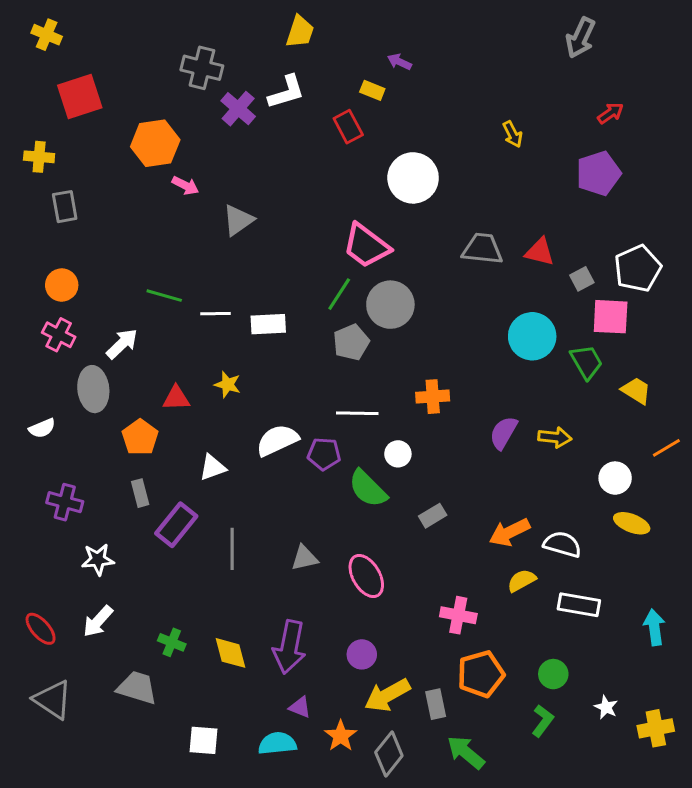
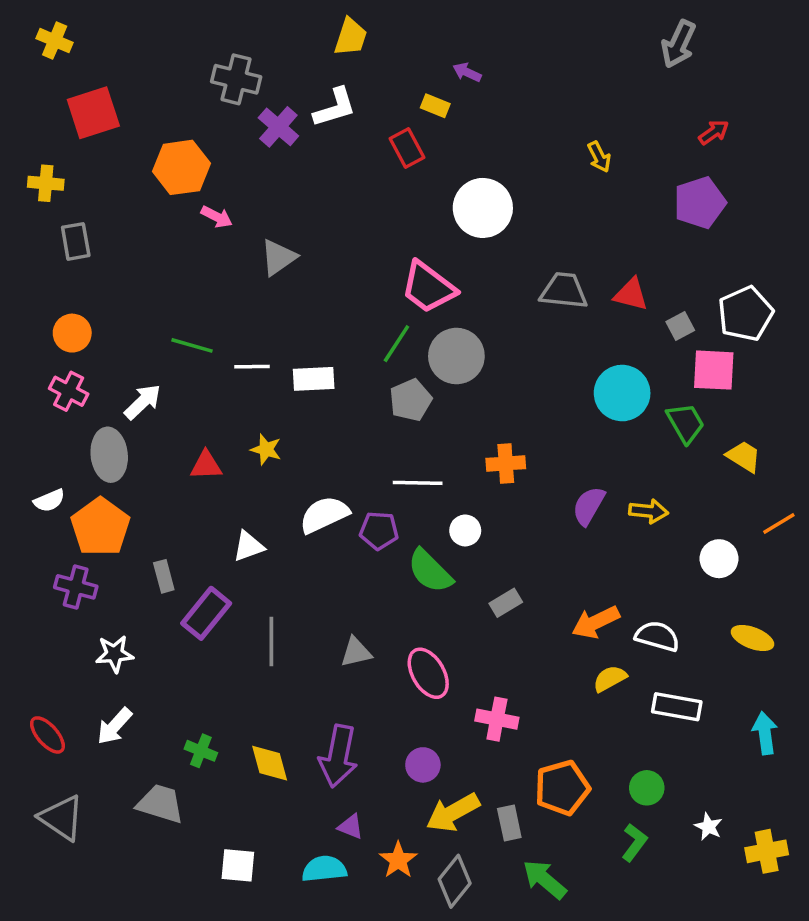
orange pentagon: (140, 437) -> (100, 527), moved, size x1.4
yellow ellipse: (632, 523) -> (753, 638), moved
pink cross: (458, 615) -> (497, 719), moved

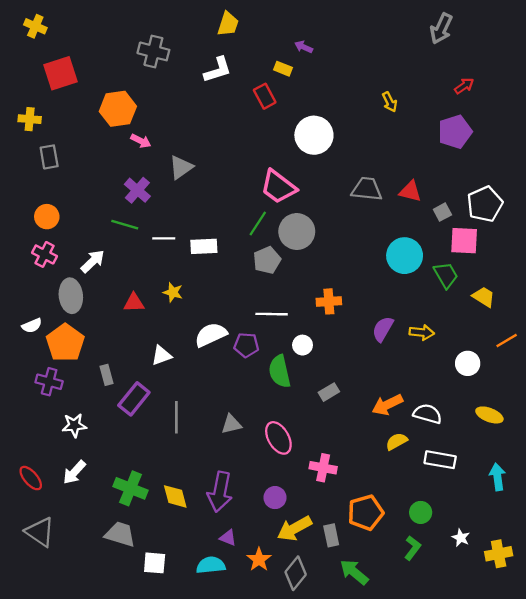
purple cross: (278, 127) -> (137, 190), moved
green semicircle: (430, 571) -> (280, 371), turned 32
green cross: (201, 751) -> (130, 488), size x1.6
gray trapezoid: (160, 804) -> (120, 534), moved

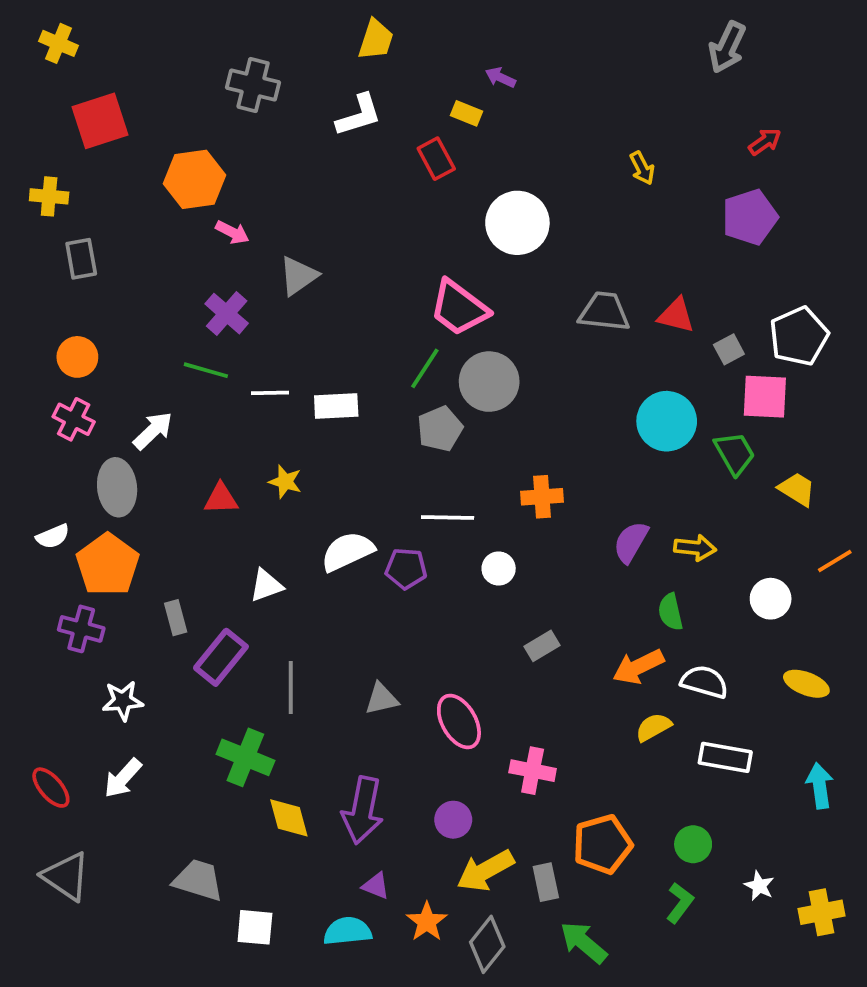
green semicircle: (280, 371) -> (670, 612), moved, size x0.7
green cross: (130, 488) -> (245, 757), moved

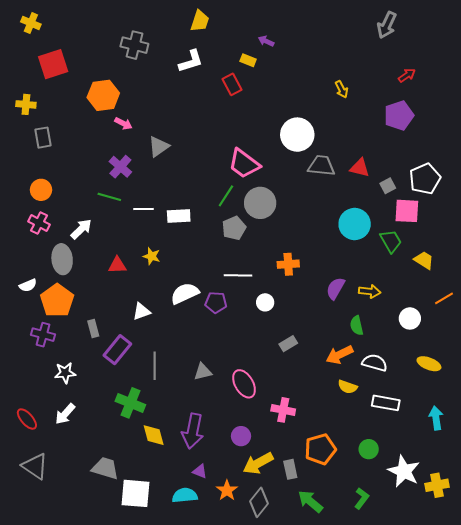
white circle: (517, 223) -> (297, 135), moved
yellow semicircle: (653, 727) -> (348, 387), turned -132
white star: (759, 886) -> (404, 471), size x2.0
green L-shape: (680, 903) -> (362, 498), moved
white square: (255, 927) -> (135, 493), size x1.5

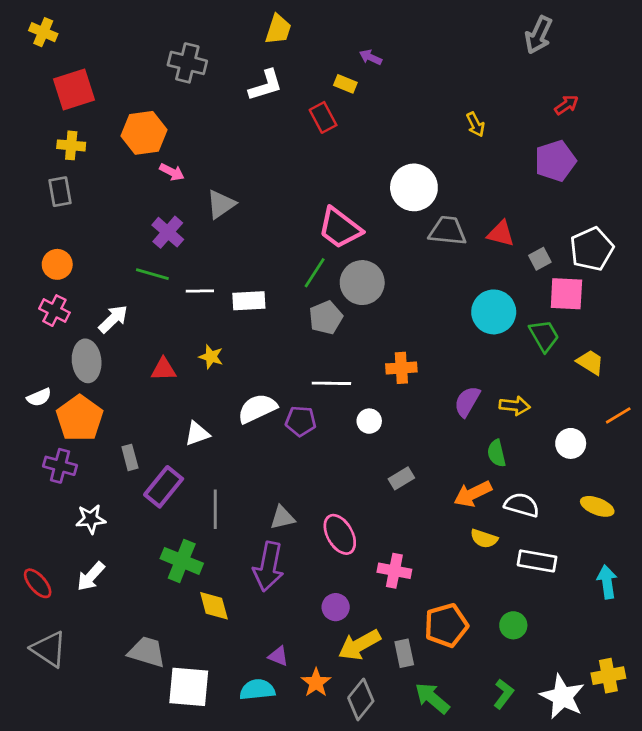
yellow cross: (26, 104) -> (71, 145), moved
purple arrow: (193, 431) -> (268, 567), moved
white star: (404, 471) -> (562, 697), moved

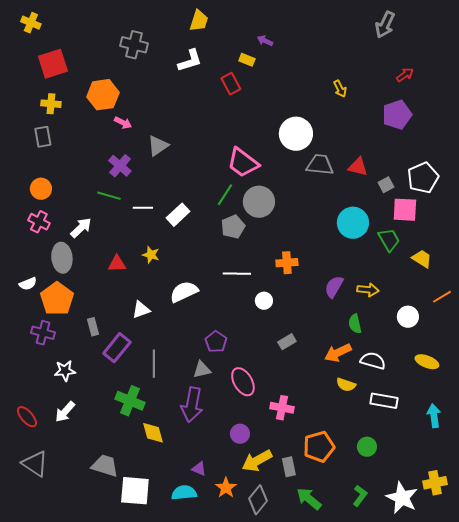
white rectangle: (249, 301) -> (178, 215), turned -40
purple pentagon: (301, 421) -> (216, 342), moved, turned 30

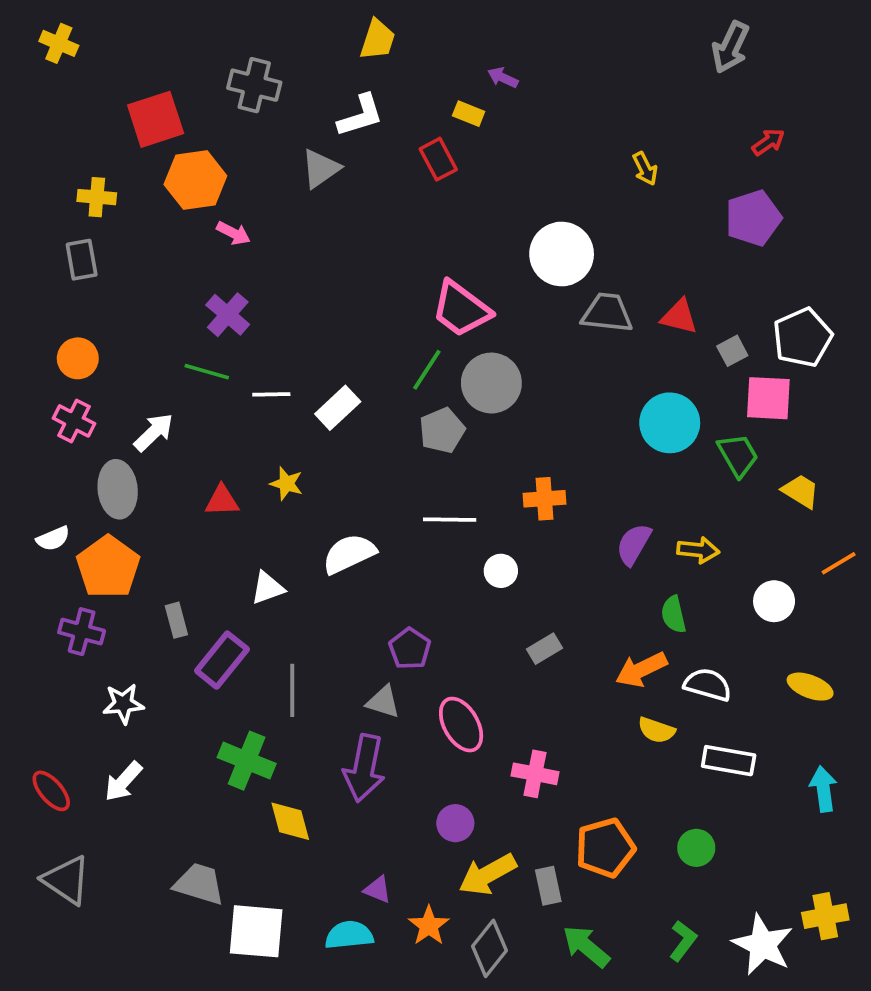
red square: (53, 64) -> (156, 119), moved
gray triangle: (158, 146) -> (321, 169), moved
gray triangle: (202, 370) -> (383, 702), turned 30

